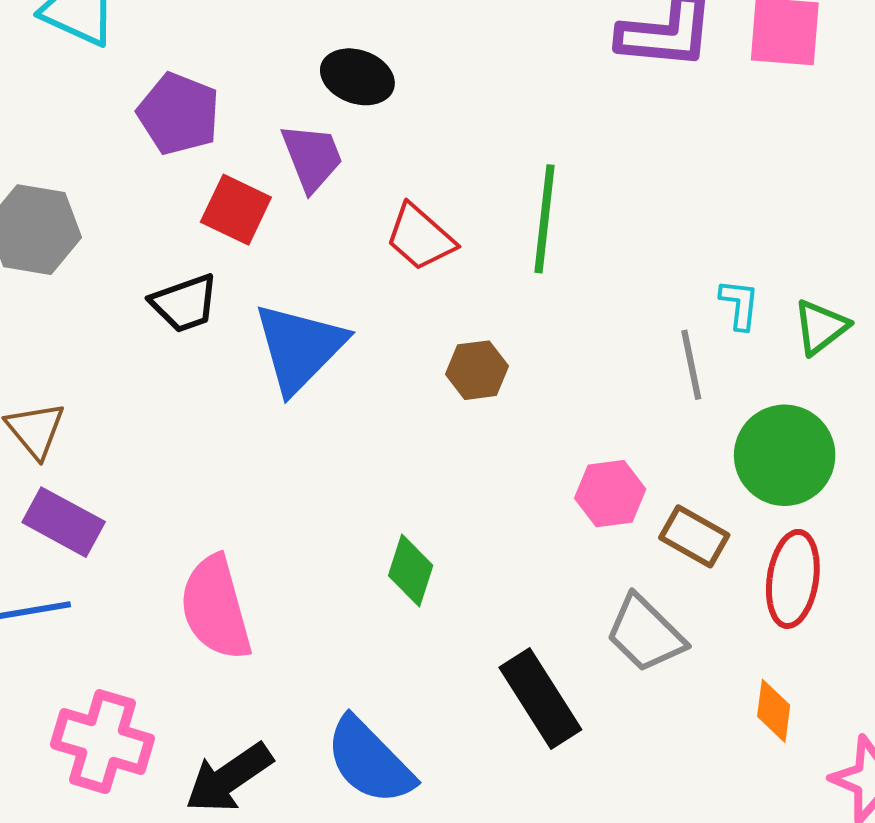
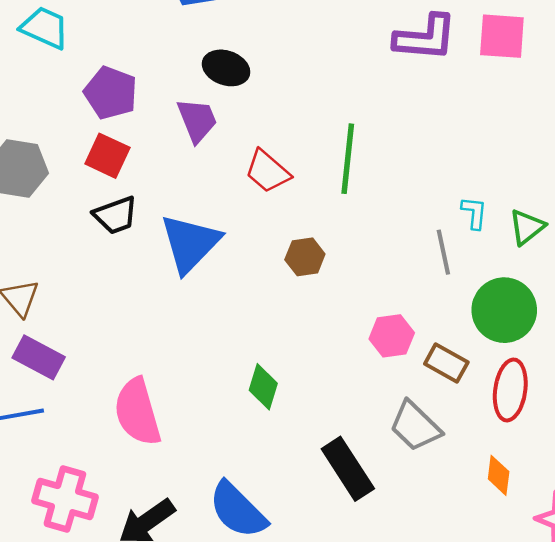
red square: (236, 210) -> (107, 156), moved

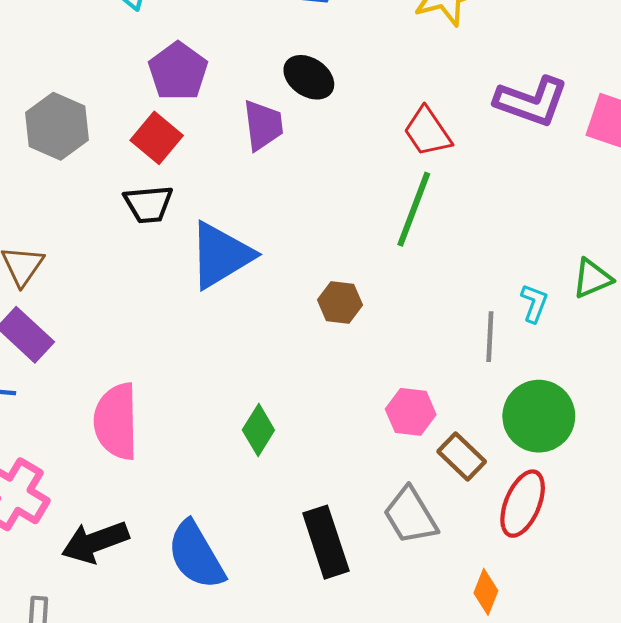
red trapezoid: (268, 171) -> (427, 132), moved
green triangle: (527, 227) -> (592, 278), moved

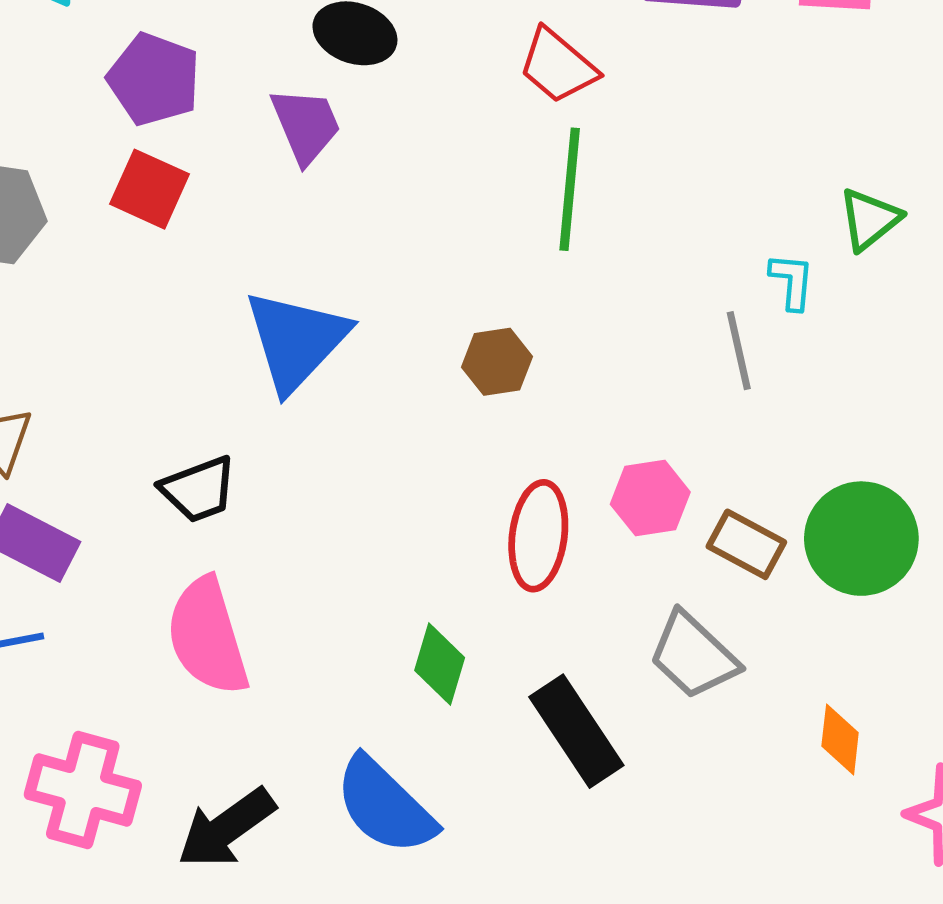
black trapezoid: (148, 204) -> (199, 489), moved
green circle: (539, 416) -> (861, 539), moved
green diamond: (258, 430) -> (440, 664), moved
red ellipse: (523, 504) -> (538, 536), moved

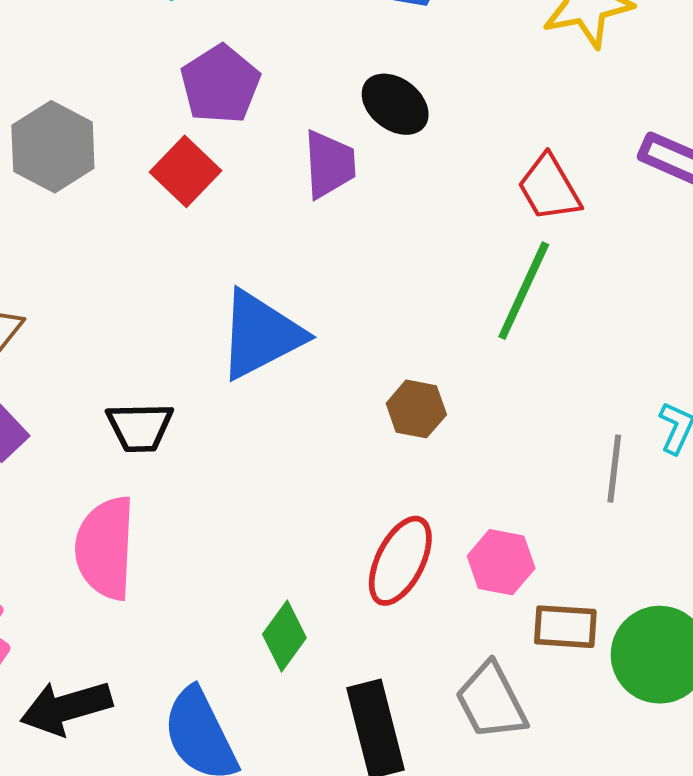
brown rectangle: (746, 544) -> (565, 627), turned -44

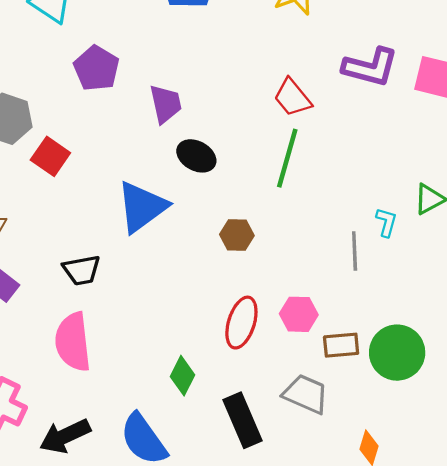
black ellipse: (395, 104) -> (196, 156), moved
red square: (185, 171) -> (50, 156), moved
gray trapezoid: (491, 701) -> (306, 394), turned 150

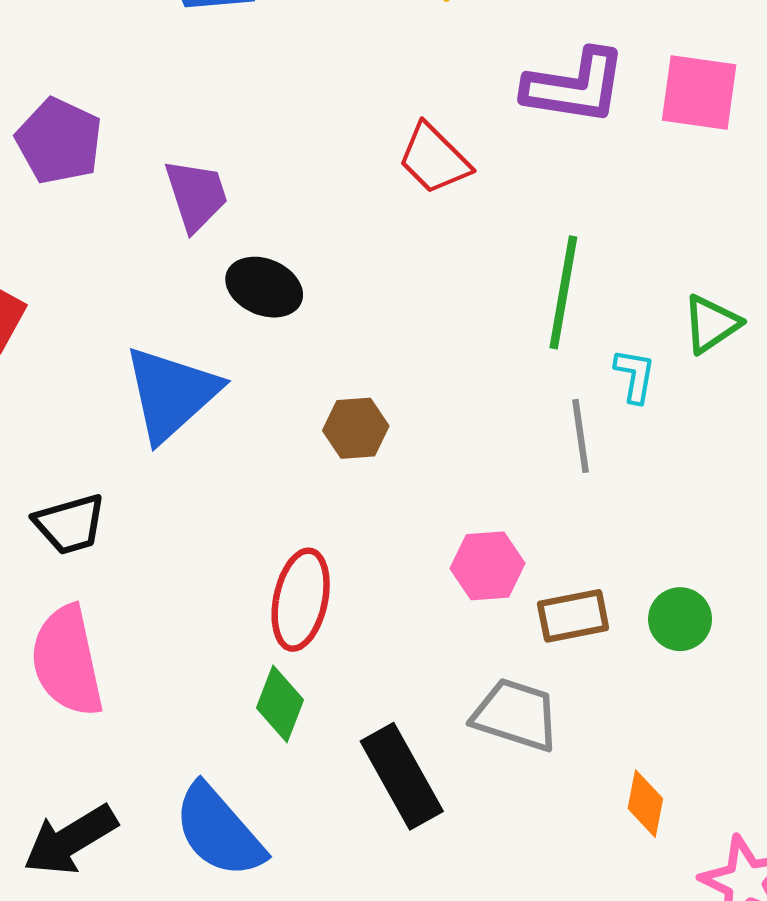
green line: (287, 158) -> (563, 292), moved
red ellipse: (241, 323) -> (301, 600), moved
green circle: (397, 353) -> (680, 619), size x0.6

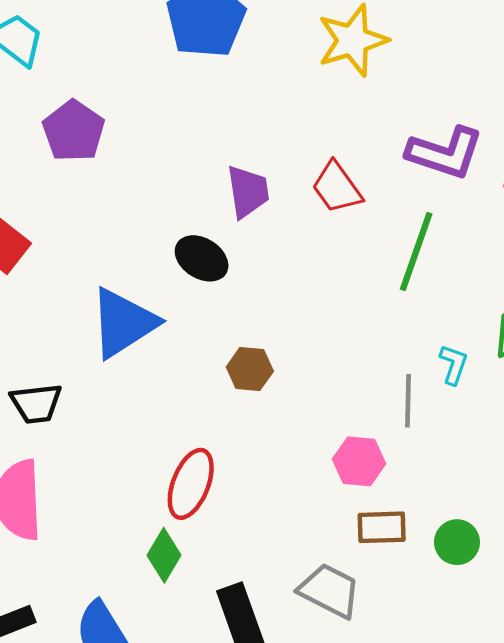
purple trapezoid: (196, 195) -> (248, 192), moved
green line: (563, 292) -> (416, 252), moved
pink hexagon: (487, 566) -> (359, 461), moved

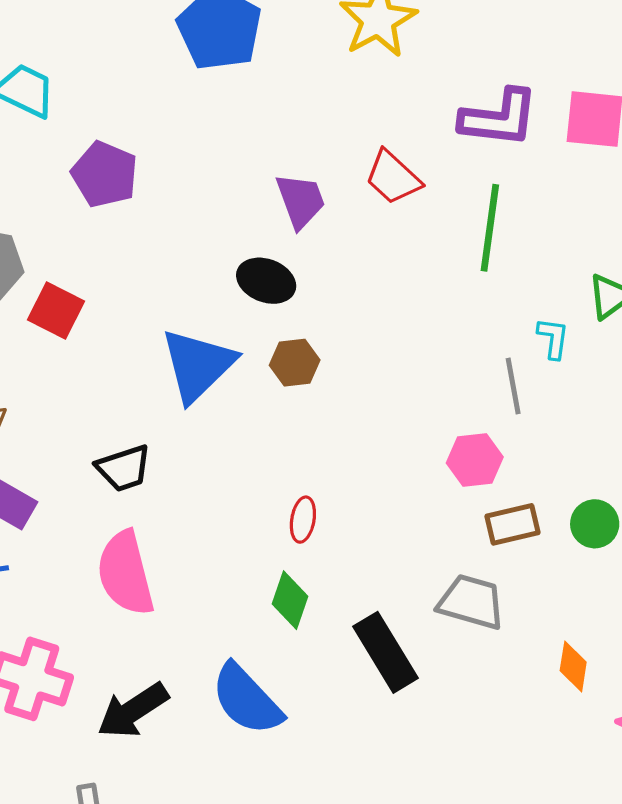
brown hexagon: (250, 369) -> (295, 363), moved
red ellipse: (191, 484) -> (303, 520), size x0.6

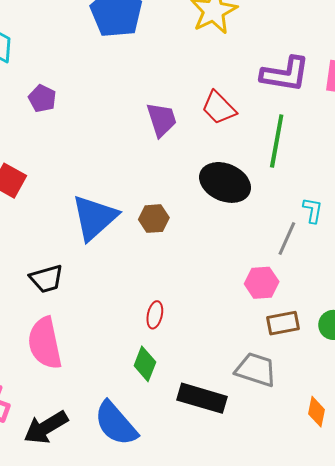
purple pentagon: (105, 174) -> (42, 98), size x0.7
black ellipse: (266, 281) -> (225, 182), moved, size x1.4
gray line: (513, 386) -> (287, 239), turned 32
black rectangle: (385, 652) -> (202, 398), turned -45

